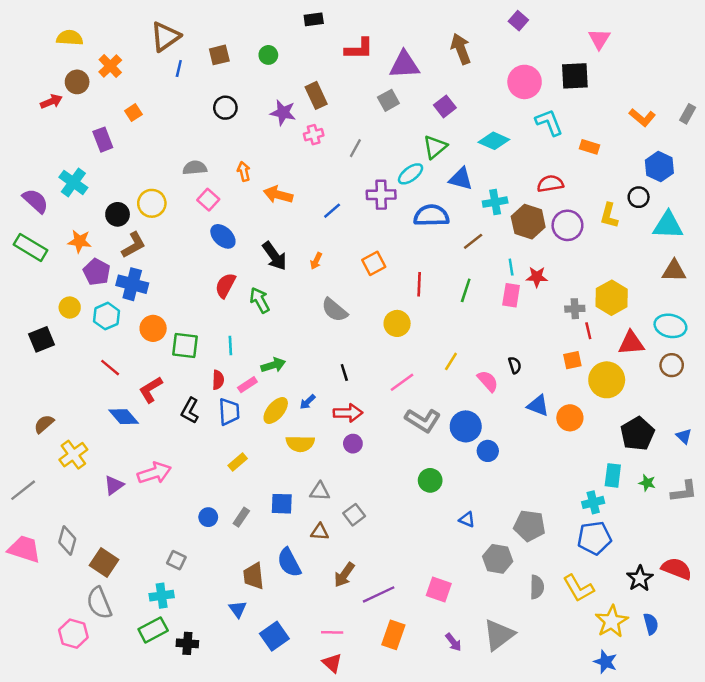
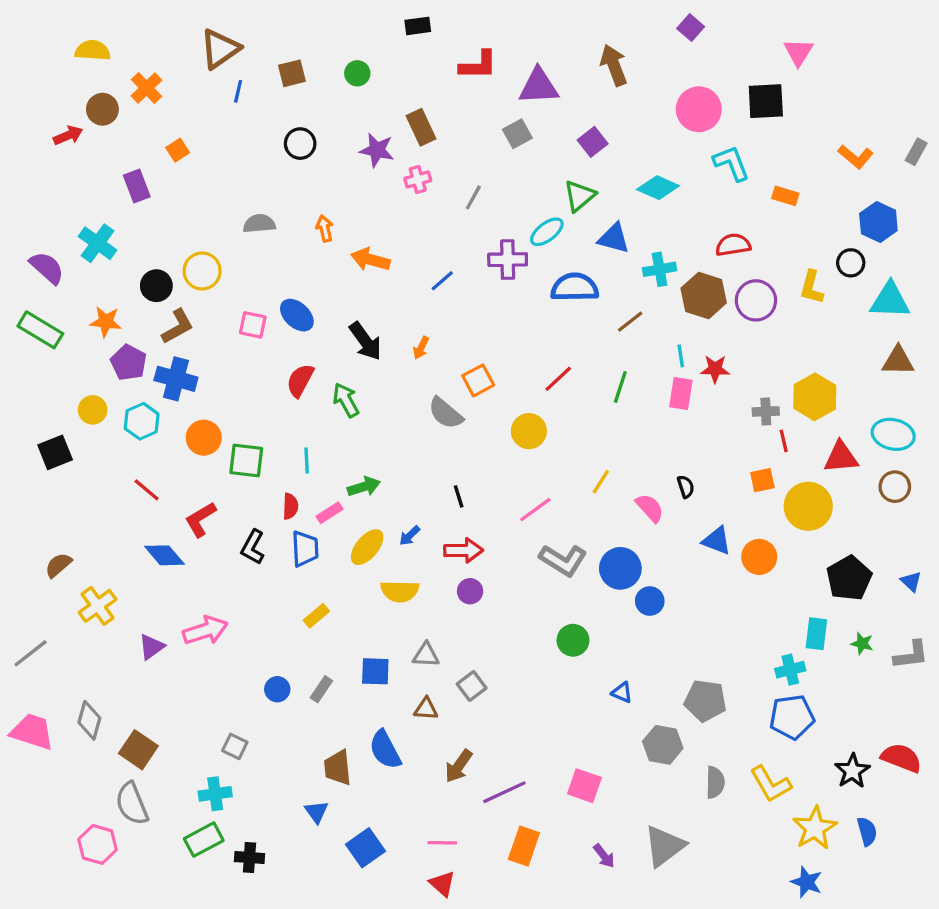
pink square: (208, 200) -> (253, 325), moved, turned -30
orange square: (374, 263) -> (478, 380), moved
red line: (419, 284) -> (558, 379), turned 45

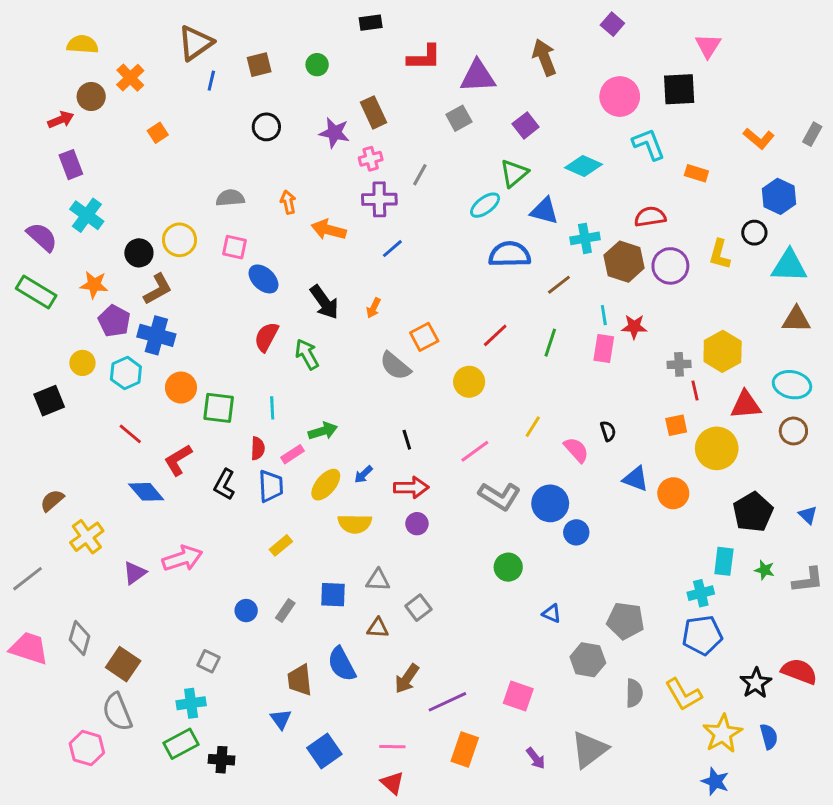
purple rectangle: (137, 186) -> (71, 165), moved
purple cross: (508, 260) -> (379, 199), moved
pink square: (253, 325) -> (235, 247), moved

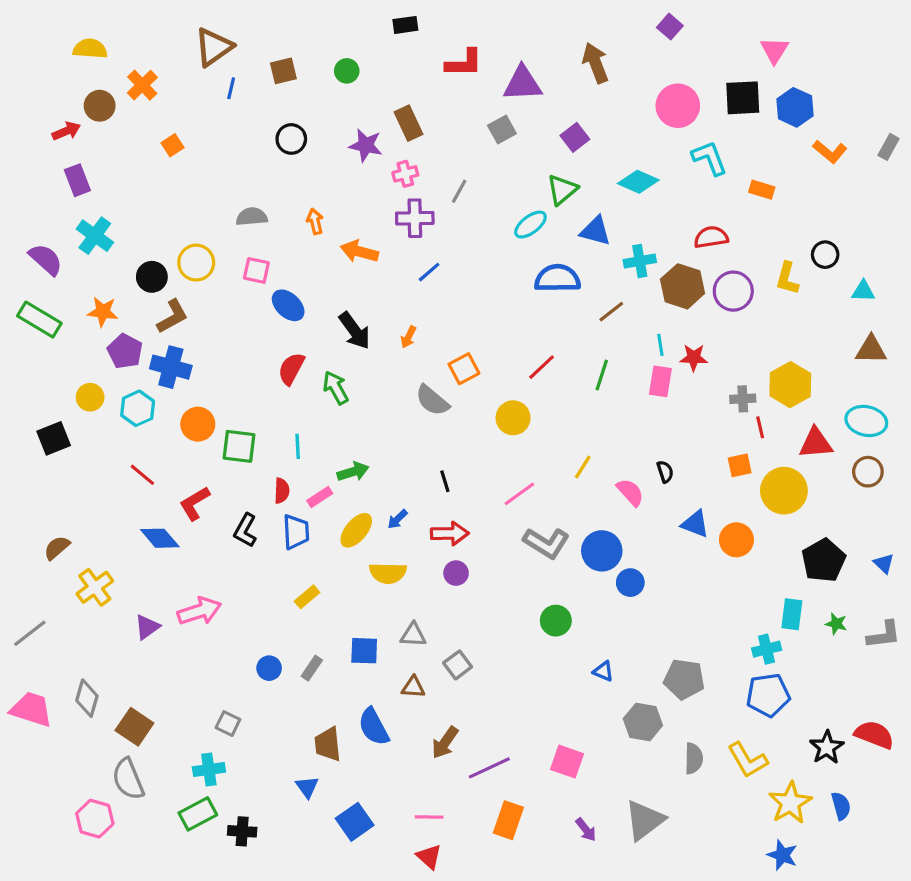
blue hexagon: (779, 196) -> (795, 107), moved
cyan triangle: (789, 266) -> (863, 291), size x0.6

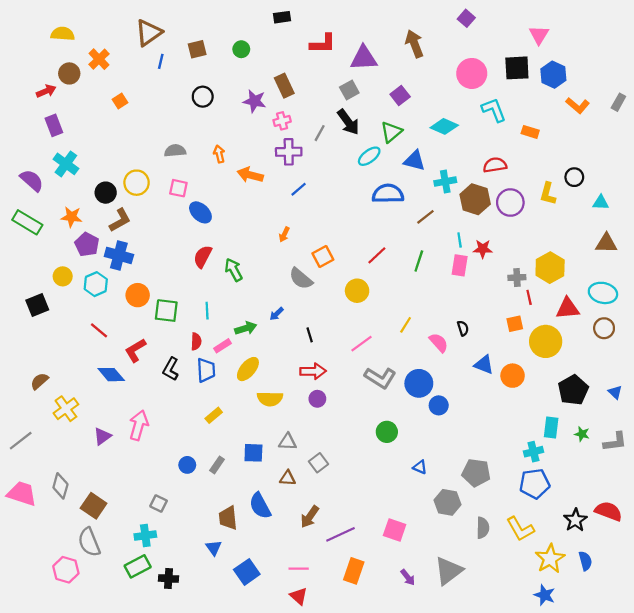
black arrow: (355, 331) -> (348, 122), moved
blue arrow: (397, 519) -> (277, 314), moved
pink arrow: (199, 611) -> (139, 425), turned -56

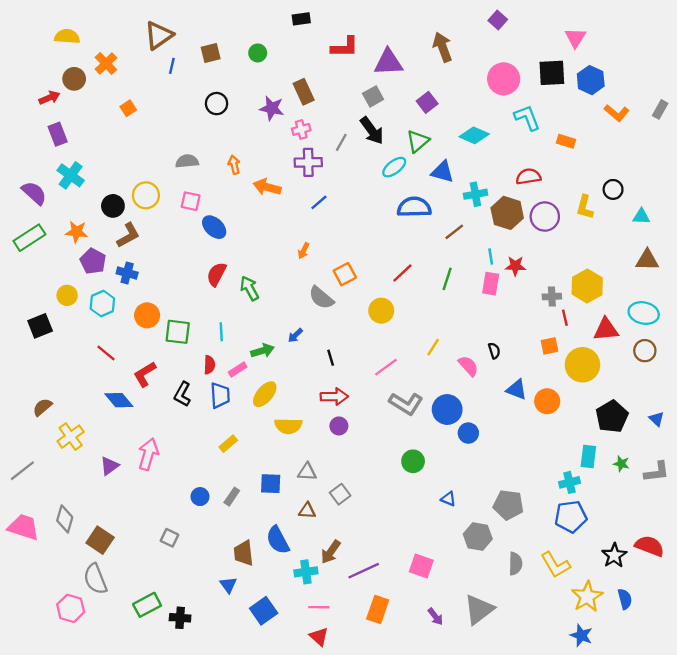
green rectangle: (27, 222) -> (29, 238), turned -64
blue cross: (119, 255) -> (127, 273), size x0.7
cyan cross: (145, 536) -> (306, 572), moved

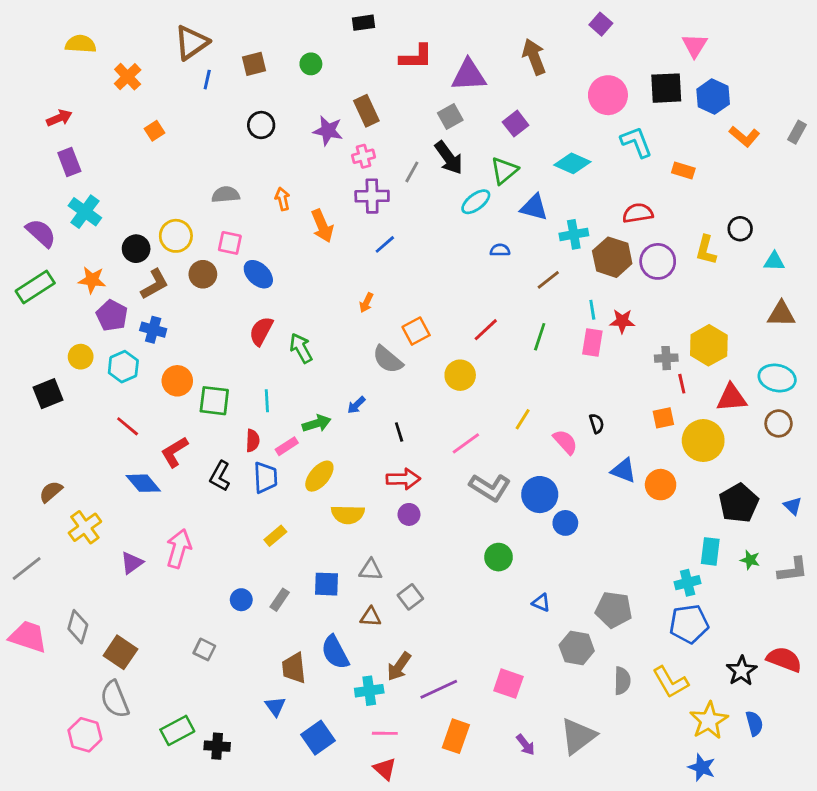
brown circle: (74, 79) -> (203, 274), moved
orange arrow: (267, 187) -> (322, 226), turned -128
blue semicircle: (414, 207) -> (500, 250), size x0.5

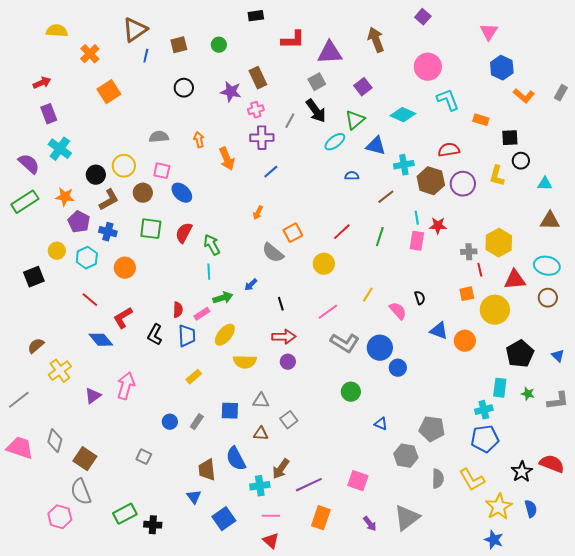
black square: (666, 88) -> (510, 138), moved, size x0.7
orange square: (155, 131) -> (109, 92), size x1.6
green square: (214, 401) -> (151, 229), moved
cyan line: (267, 401) -> (209, 272), moved

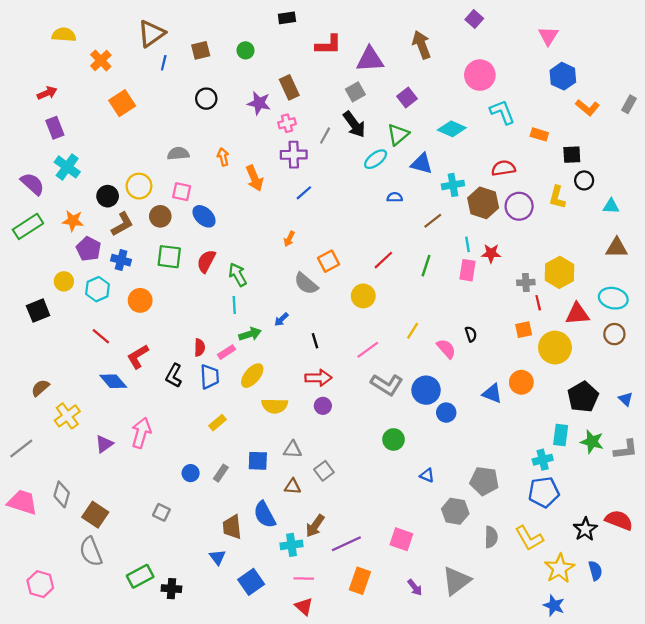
blue triangle: (439, 331) -> (492, 393), moved
green star: (528, 394) -> (592, 442), size x1.5
pink hexagon: (60, 517) -> (40, 584), moved

